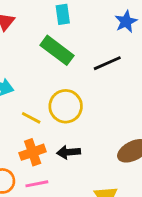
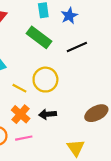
blue star: (126, 22) -> (69, 16), moved
orange cross: (33, 152) -> (21, 114), turned -30

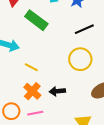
green rectangle: (39, 37) -> (36, 20), moved
yellow circle: (45, 80) -> (80, 59), moved

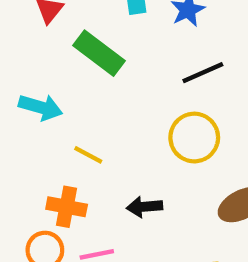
orange cross: (32, 91) -> (67, 207), moved, turned -30

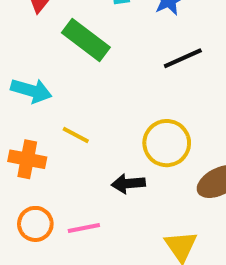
yellow circle: (194, 138) -> (167, 143), moved
orange cross: (67, 207) -> (27, 159), moved

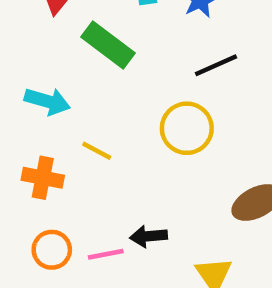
yellow circle: (167, 143) -> (187, 128), moved
black arrow: (128, 184) -> (149, 236), moved

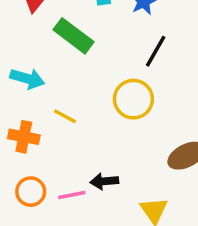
black line: (216, 65) -> (156, 51), turned -36

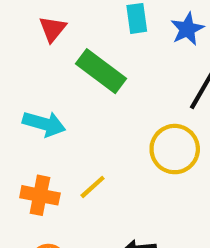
yellow line: (65, 116) -> (93, 187), moved, turned -70

